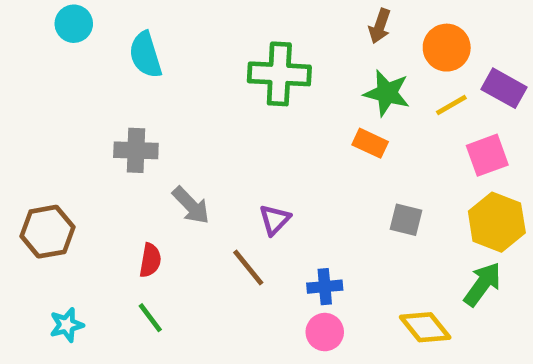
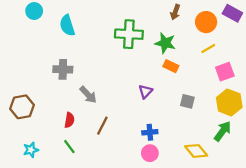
purple rectangle: (504, 88) -> (232, 13), moved
green star: (387, 93) -> (165, 43), moved
purple triangle: (275, 220) -> (145, 91), moved
brown line: (248, 267) -> (102, 126), moved, turned 66

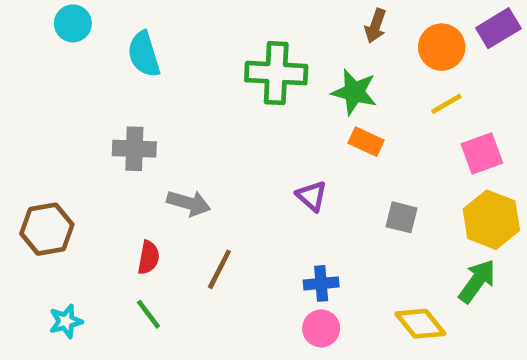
purple rectangle: (232, 13) -> (498, 28), turned -60
purple triangle: (145, 91) -> (312, 196), turned -32
gray arrow: (88, 95) -> (189, 203), turned -30

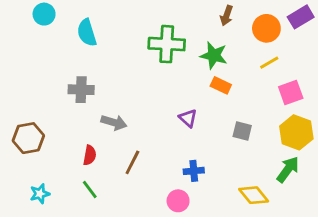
pink circle: (321, 328) -> (178, 201), moved

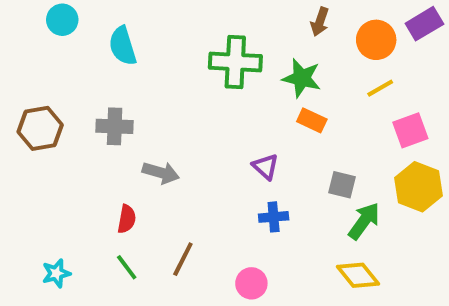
brown hexagon: (28, 138) -> (40, 128), moved
brown line: (132, 162) -> (183, 259), moved
green arrow: (288, 169) -> (364, 221), moved
blue cross: (194, 171) -> (274, 217), moved

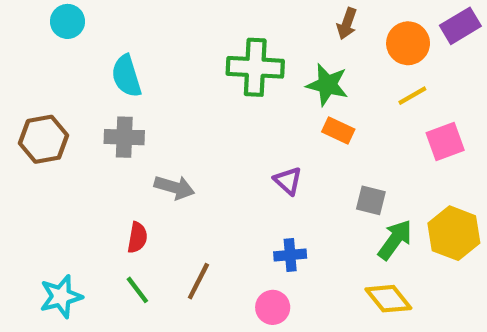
cyan semicircle: (123, 46) -> (126, 76), moved
yellow hexagon: (418, 187) -> (454, 233), moved
blue cross: (274, 217) -> (290, 255), moved
cyan star: (56, 273) -> (61, 296), size x1.4

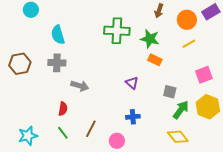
pink square: (445, 141) -> (204, 75), moved
pink circle: (273, 307) -> (117, 141), moved

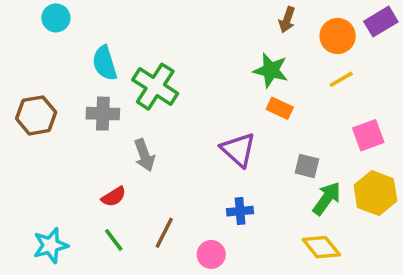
green cross: (117, 31) -> (155, 87), moved, turned 30
purple triangle: (132, 83) -> (238, 150), size x1.5
gray arrow: (80, 86) -> (144, 155), turned 54
red semicircle: (63, 109) -> (114, 197), turned 48

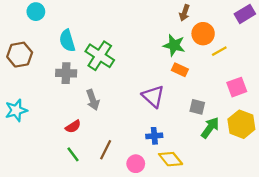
orange circle: (338, 36) -> (203, 34), moved
brown hexagon: (36, 115) -> (20, 55), moved
cyan star: (51, 245) -> (16, 110), moved
yellow diamond: (321, 247) -> (171, 159), moved

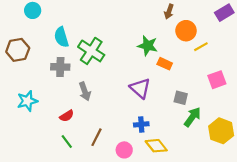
green star: (174, 45) -> (148, 46), moved
cyan star: (16, 110) -> (27, 101), moved
yellow hexagon: (241, 124) -> (221, 131), moved

